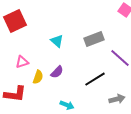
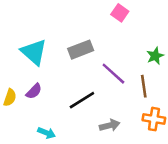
cyan triangle: (57, 41) -> (34, 52), size x1.6

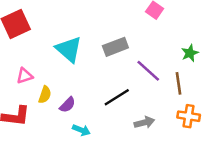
purple semicircle: (34, 91) -> (68, 105), moved

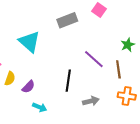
gray rectangle: (115, 47) -> (67, 20), moved
black line: (117, 97) -> (68, 81), turned -50

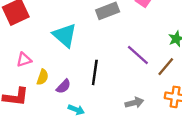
brown line: (118, 69) -> (166, 67), turned 48
black line: (68, 81) -> (95, 72), moved

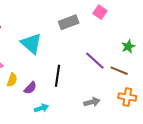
brown line: (166, 67) -> (119, 71), turned 72
cyan arrow: (76, 110) -> (41, 108), turned -40

